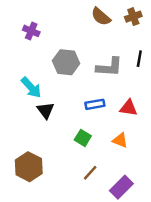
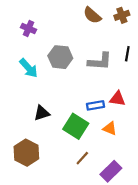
cyan arrow: (31, 87) -> (29, 68), moved
blue rectangle: (95, 104) -> (95, 105), moved
black triangle: (46, 110) -> (42, 113), moved, turned 49
green square: (83, 138) -> (76, 126), size x1.6

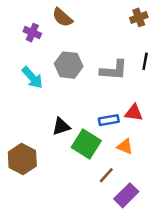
brown semicircle: (92, 15) -> (62, 17), moved
black triangle: (42, 113) -> (61, 126), moved
brown hexagon: (26, 153) -> (22, 159), moved
brown line: (82, 158) -> (106, 175), moved

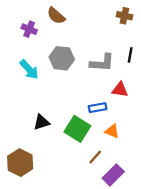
brown cross: (139, 17) -> (124, 16), turned 32
red triangle: (134, 113) -> (120, 90), moved
black triangle: (61, 126) -> (41, 122), moved
brown hexagon: (22, 159) -> (20, 163), moved

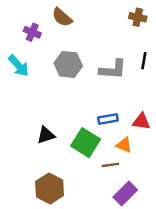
cyan arrow: (29, 70) -> (19, 66), moved
red triangle: (120, 90) -> (141, 122), moved
brown line: (95, 157) -> (110, 165), moved, turned 40
brown hexagon: (20, 163) -> (50, 189), moved

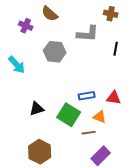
cyan arrow: (19, 66) -> (17, 65), moved
gray L-shape: (113, 69) -> (88, 34), moved

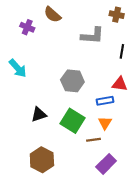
gray hexagon: (55, 52) -> (72, 81), moved
blue rectangle: (87, 96) -> (105, 101), moved
red triangle: (114, 98) -> (120, 84), moved
orange triangle: (100, 117) -> (105, 123), turned 40

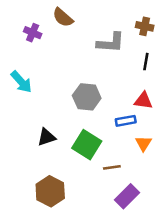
brown cross: (117, 15) -> (145, 26), moved
orange triangle: (105, 123) -> (143, 143), moved

